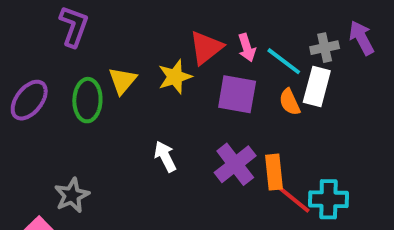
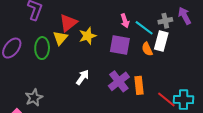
red triangle: (206, 48) -> (68, 23), moved
white arrow: (165, 156) -> (82, 77), turned 63
red line: (293, 199) -> (166, 100), moved
cyan cross: (328, 199) -> (184, 100), moved

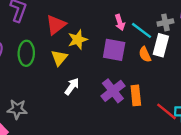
yellow triangle: (60, 38) -> (59, 58), moved
gray star: (34, 98) -> (17, 109), turned 30

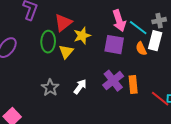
pink arrow: (120, 22) -> (119, 21), size x1.5
green ellipse: (26, 53) -> (48, 42), moved
white arrow: (72, 86) -> (80, 87), moved
gray star: (17, 109) -> (50, 88), moved, turned 30

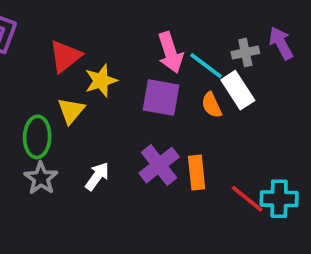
white rectangle: (155, 41) -> (238, 90), turned -48
green ellipse: (48, 42) -> (37, 137), moved

